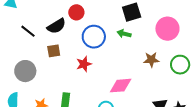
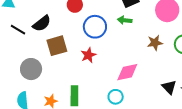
black semicircle: (56, 26) -> (42, 23), moved
black line: (28, 31) -> (18, 30), moved
brown square: (54, 51) -> (57, 46), size x1.5

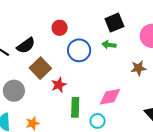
brown square: (57, 46) -> (40, 68), turned -30
red star: (88, 55) -> (59, 85), moved
green rectangle: (74, 96) -> (75, 107), moved

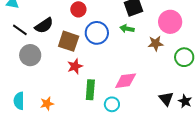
brown square: (40, 68) -> (69, 41), moved, turned -30
brown star: (138, 68) -> (156, 43), moved
gray circle: (14, 91) -> (30, 55), moved

